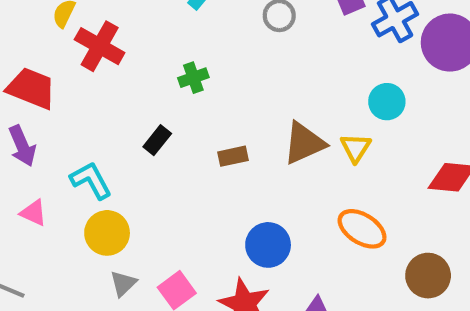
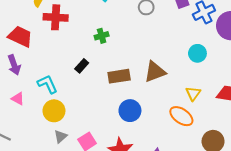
red cross: (100, 46) -> (56, 17), turned -30
yellow triangle: (356, 148) -> (193, 93), moved
brown rectangle: (233, 156) -> (119, 76), size x1.5
blue circle: (268, 245) -> (130, 111), moved

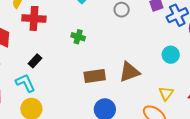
green cross: (102, 36) -> (78, 37), turned 32
black rectangle: (82, 66) -> (35, 61), moved

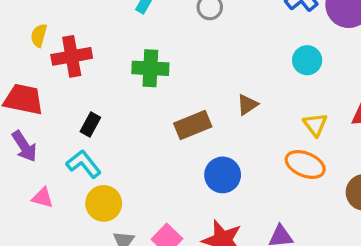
green cross: (78, 37) -> (150, 68), size x1.5
brown triangle: (129, 72) -> (247, 105), size x0.6

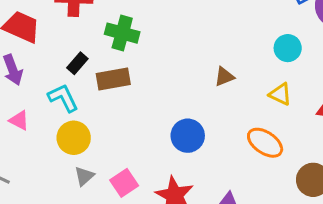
green cross: (150, 68) -> (122, 33), moved
brown rectangle: (193, 125) -> (113, 79), moved
yellow triangle: (315, 125) -> (280, 94), moved, turned -40

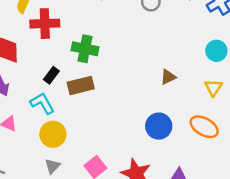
yellow triangle: (280, 94) -> (213, 88), turned 42
blue circle: (188, 136) -> (159, 126), moved
gray triangle: (84, 176) -> (52, 166), moved

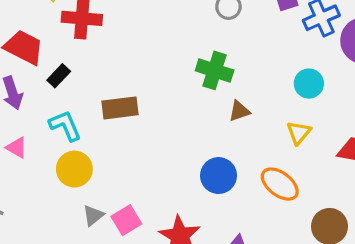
green cross: (85, 49) -> (215, 70), moved
black rectangle: (51, 75) -> (59, 76), moved
gray triangle: (52, 166) -> (93, 216), moved

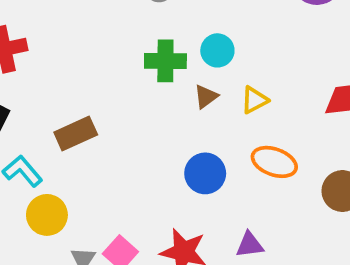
cyan circle: (309, 84) -> (217, 50), moved
yellow triangle: (299, 133) -> (254, 100), moved, turned 40

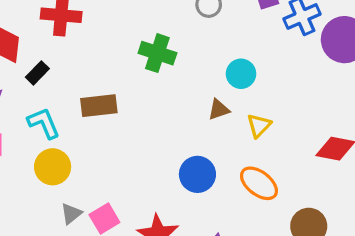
green cross: (165, 61) -> (157, 53), moved
yellow triangle: (254, 100) -> (259, 126), turned -36

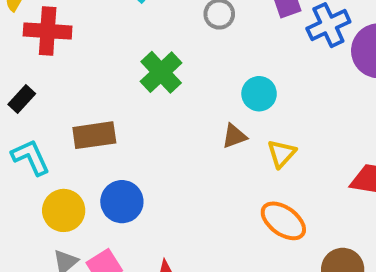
green cross: (157, 53) -> (161, 72), turned 30
yellow circle: (53, 167) -> (64, 210), moved
blue circle: (197, 174) -> (122, 202), moved

